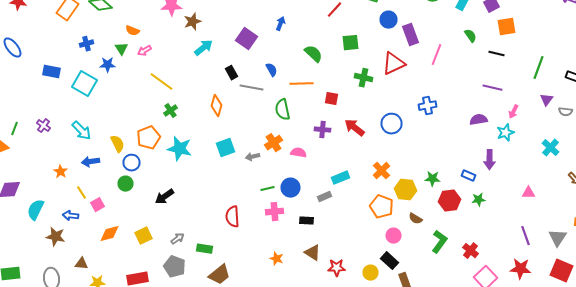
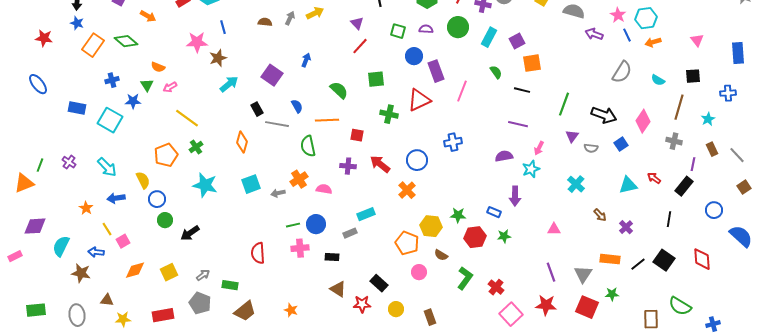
orange pentagon: (148, 138) -> (166, 155), moved
orange cross: (382, 171) -> (407, 190), moved
green circle: (126, 184) -> (165, 220), moved
orange star: (276, 259) -> (291, 310), moved
black rectangle: (390, 261) -> (379, 283), moved

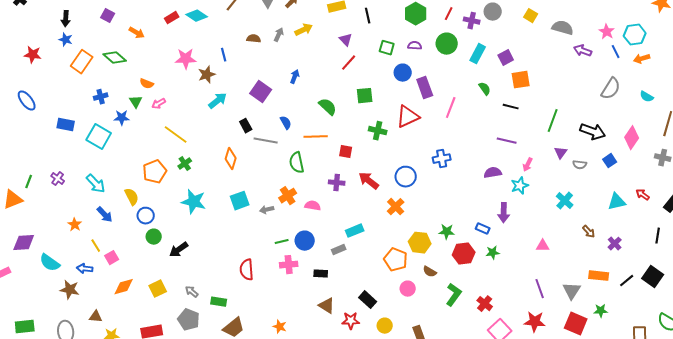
blue line: (223, 27) -> (224, 55), moved
blue arrow: (116, 198) -> (105, 215), turned -126
cyan semicircle: (61, 246) -> (50, 263), turned -80
gray arrow: (203, 275) -> (192, 292), turned -104

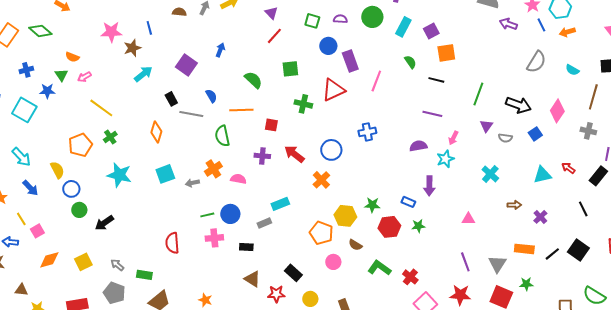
brown arrow: (589, 232) -> (514, 205), turned -48
black line: (658, 236) -> (583, 209), turned -35
green L-shape: (454, 295) -> (379, 268), turned -90

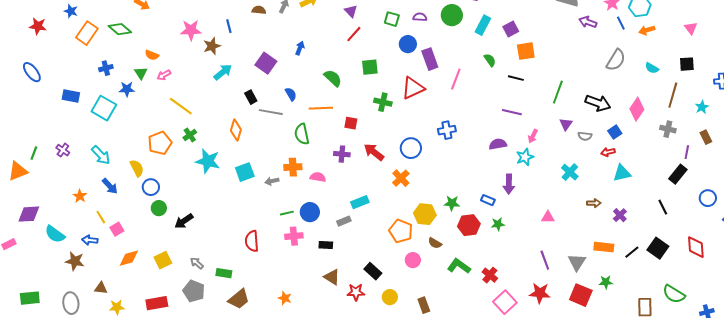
red arrow: (568, 168) -> (608, 152), moved, turned -48
orange cross: (213, 169) -> (293, 167), turned 30
cyan star: (119, 175) -> (208, 161), moved

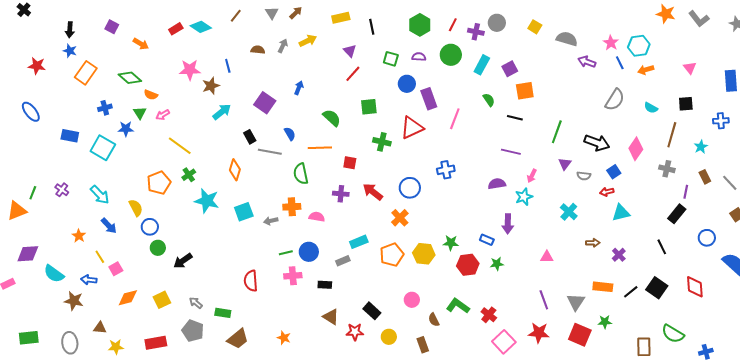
green diamond: (120, 29) -> (130, 78), moved
orange pentagon: (401, 231) -> (392, 255), moved, turned 30
brown semicircle: (435, 243) -> (434, 320), moved, turned 32

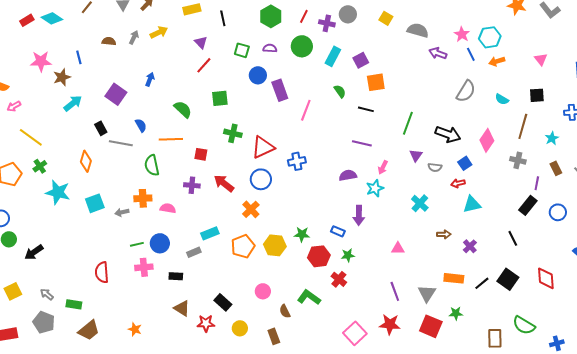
red triangle: (412, 128) -> (263, 147), moved
blue circle: (707, 238) -> (558, 212), moved
red cross: (489, 315) -> (339, 279), moved

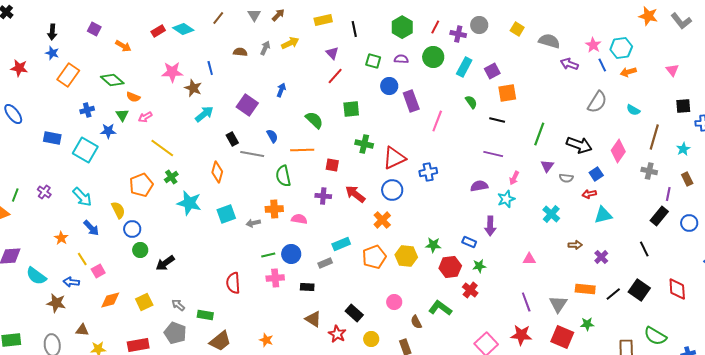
brown star: (62, 77) -> (193, 88), turned -30
black square: (537, 95) -> (683, 106), moved
red star: (206, 323) -> (337, 334), turned 30

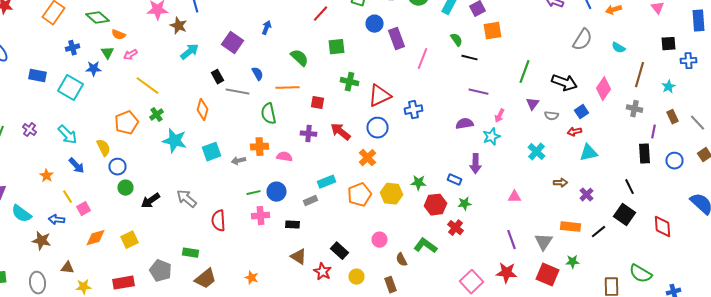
black line: (497, 120) -> (470, 58), moved
black rectangle: (659, 216) -> (644, 154), turned -42
black square: (639, 290) -> (624, 215), moved
gray arrow: (178, 305) -> (186, 199), moved, size x1.5

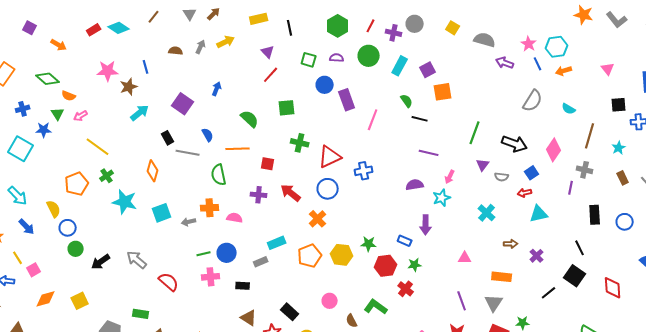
brown star: (178, 26) -> (129, 87), turned 30
purple line: (654, 132) -> (571, 188), moved
red semicircle: (218, 221) -> (169, 282), turned 135
orange rectangle: (570, 227) -> (502, 277), moved

